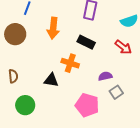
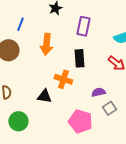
black rectangle: (86, 42) -> (79, 58), turned 60

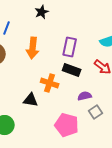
purple rectangle: (83, 26) -> (70, 47), moved
black rectangle: (79, 58) -> (72, 70), moved, turned -66

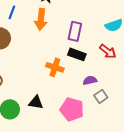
orange arrow: (33, 48) -> (41, 19), moved
black triangle: (31, 100) -> (36, 102), moved

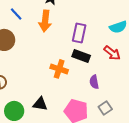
blue line: (12, 12) -> (16, 14), turned -64
purple semicircle: (90, 80) -> (94, 82), turned -88
gray square: (101, 96) -> (105, 108), moved

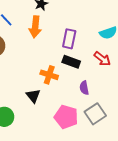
black triangle: (40, 104) -> (33, 96), moved, turned 42
gray square: (105, 108) -> (95, 114), size x1.5

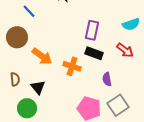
orange arrow: (35, 27) -> (42, 56), moved, turned -60
black triangle: (33, 96) -> (38, 87), moved

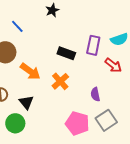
purple rectangle: (92, 30) -> (93, 45), moved
black rectangle: (94, 53) -> (66, 53), moved
orange cross: (72, 66) -> (60, 81), turned 30

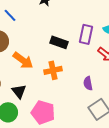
orange cross: (60, 81) -> (53, 70), turned 30
pink pentagon: (77, 123) -> (43, 112), moved

